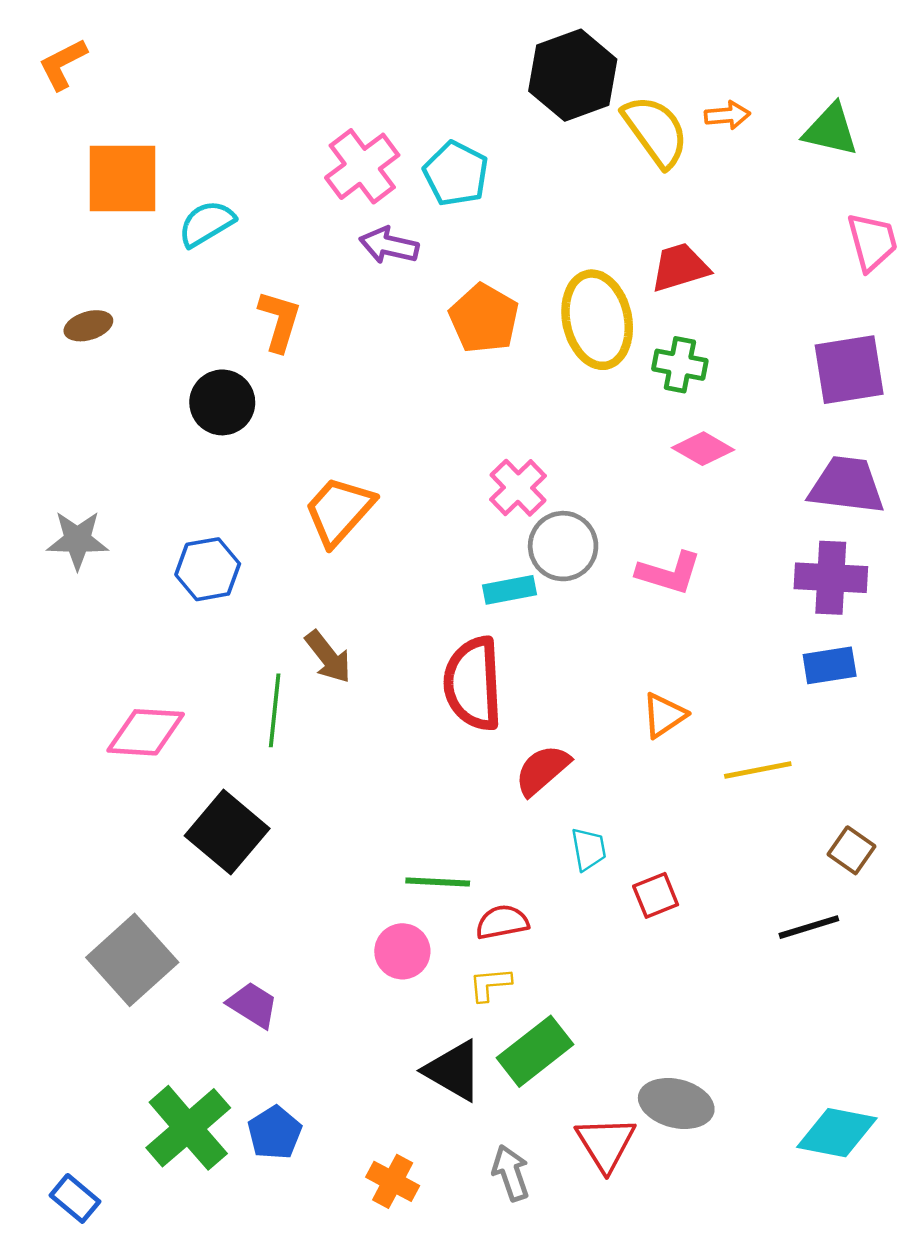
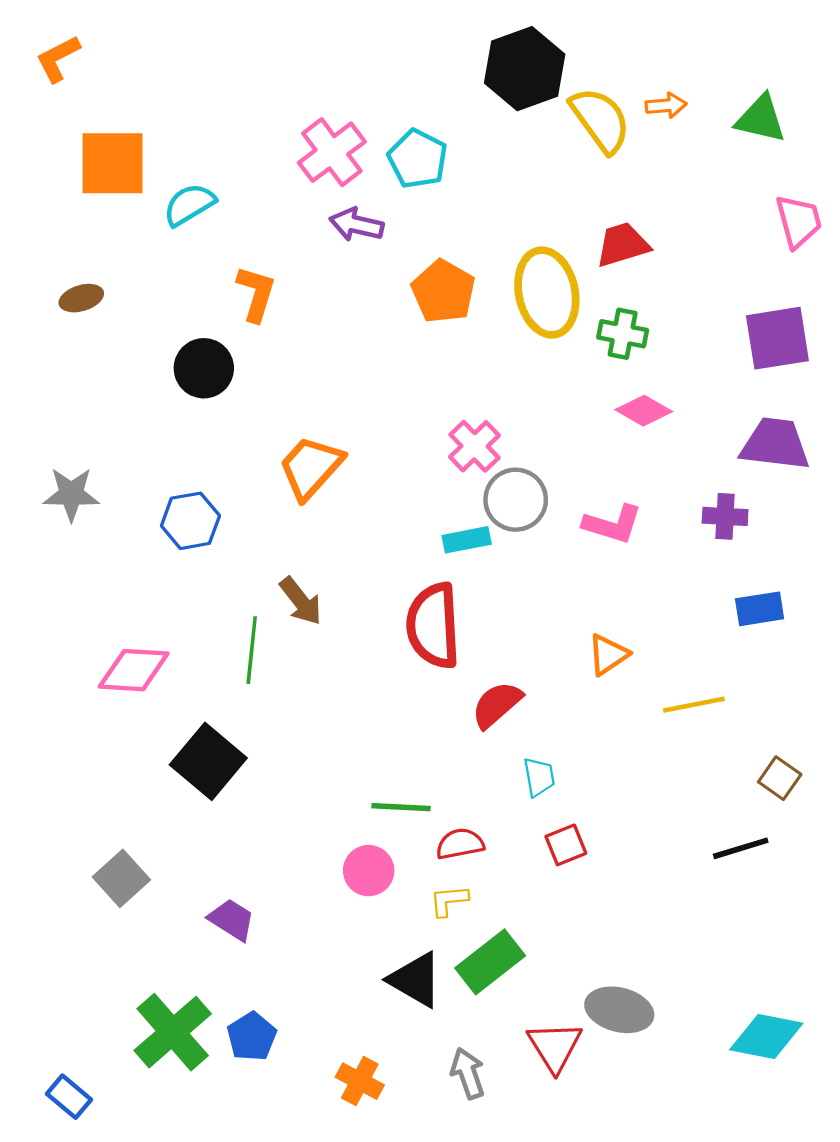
purple cross: (831, 578) -> (725, 516), moved, size x0.7
red square: (656, 895) -> (566, 845), moved
gray square: (132, 960) -> (121, 878), size x0.7

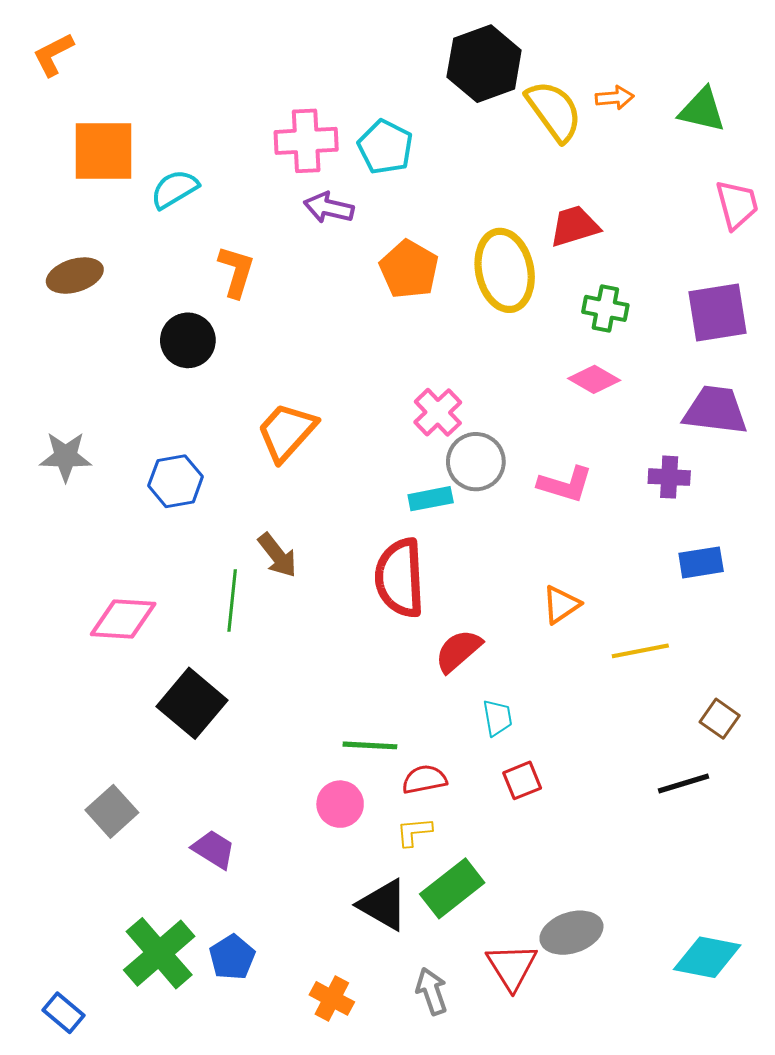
pink cross: (332, 152) -> (306, 141), turned 34
brown ellipse: (81, 298) -> (75, 276), size x1.4
green cross: (623, 334) -> (605, 308), moved
gray ellipse: (619, 1010) -> (571, 933), turned -32

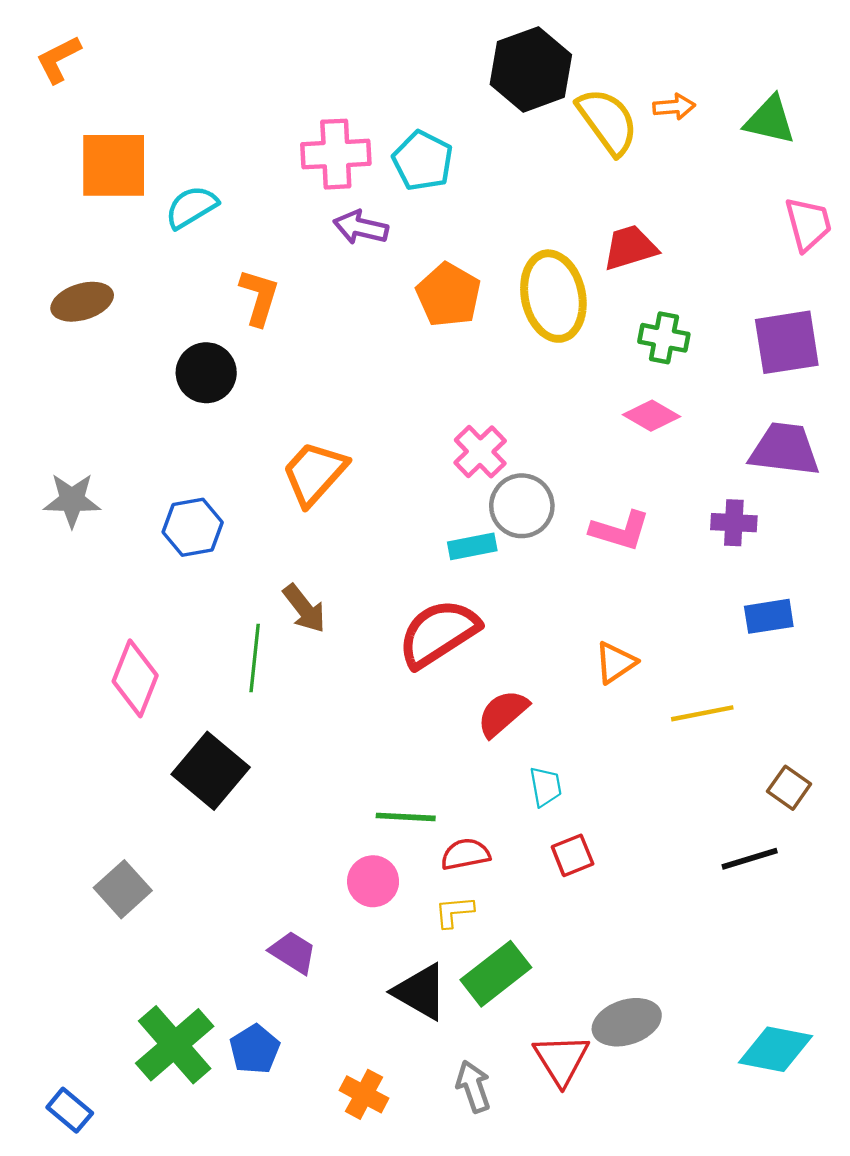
red semicircle: (400, 578) -> (438, 633), turned 60
pink diamond: (123, 619) -> (135, 678), turned -72
purple trapezoid: (214, 849) -> (293, 952), moved

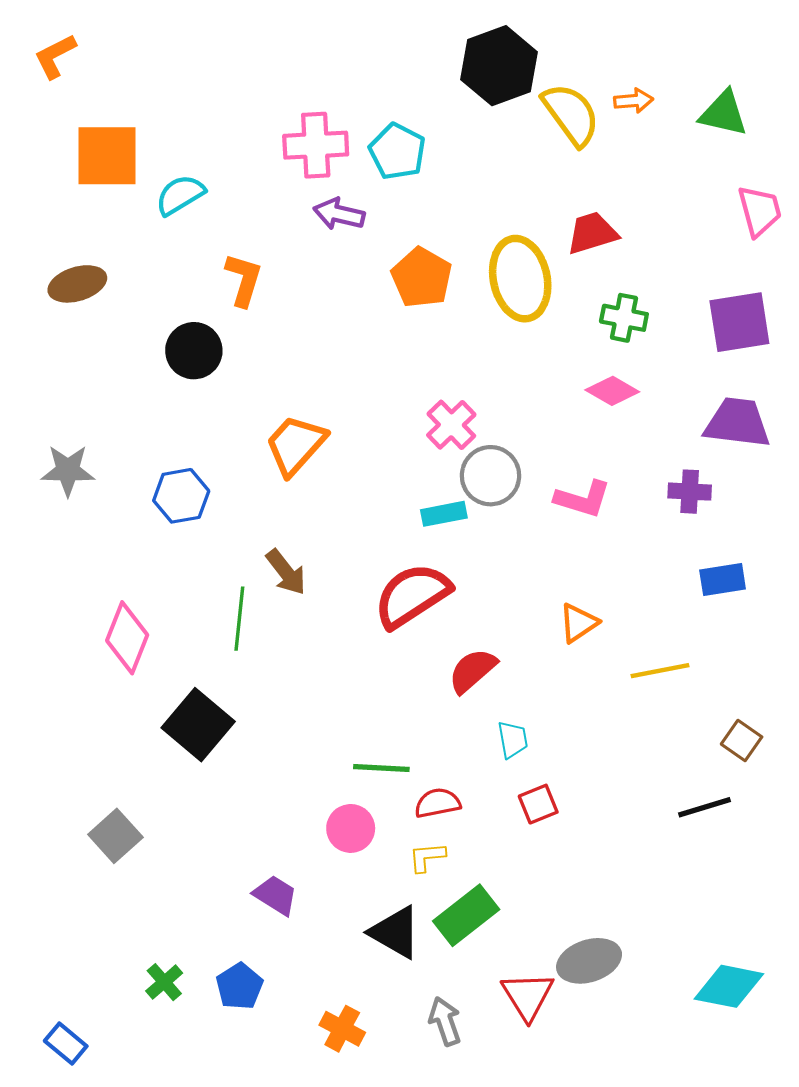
green cross: (175, 1045) -> (164, 982), size x0.5

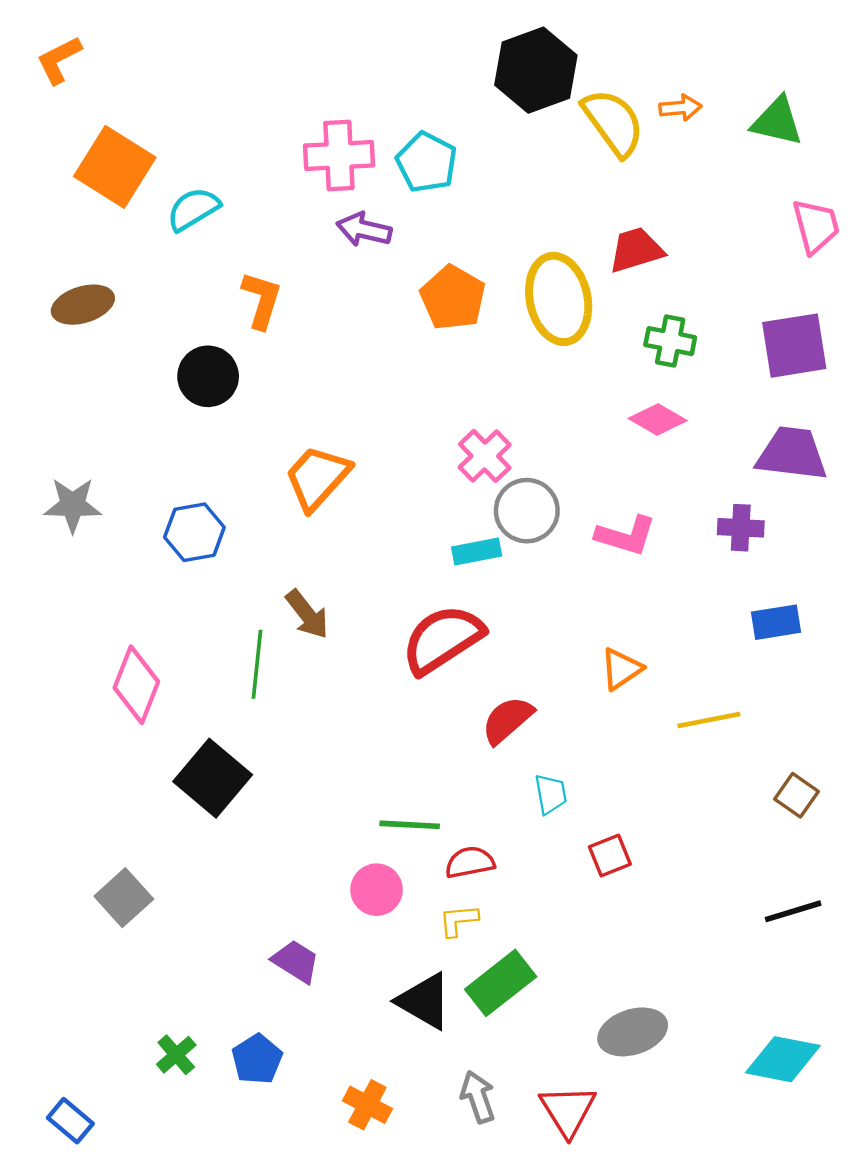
orange square: (107, 156) -> (115, 167), turned 32
red square: (538, 804) -> (610, 855), moved
black line: (705, 807) -> (793, 911), moved
red triangle: (528, 996) -> (568, 1110), moved

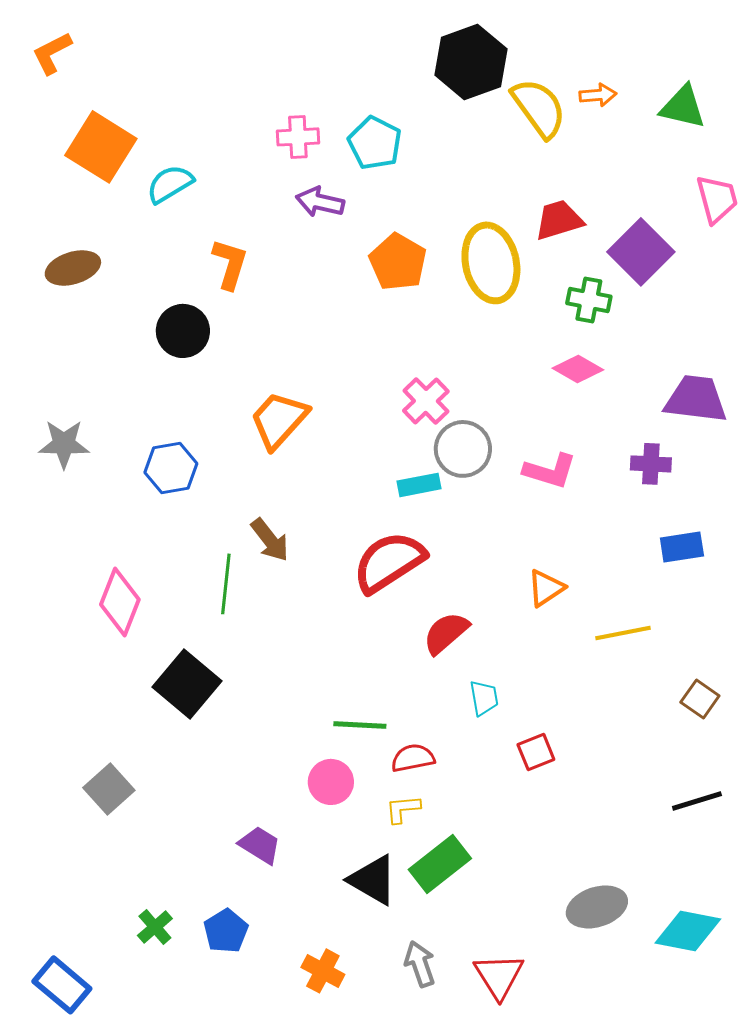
pink cross: (339, 156) -> (298, 137), size x0.7
purple square: (794, 346) -> (641, 252), moved, turned -36
gray ellipse: (633, 1032) -> (597, 907), moved
blue rectangle: (70, 1121) -> (62, 985), size x1.4

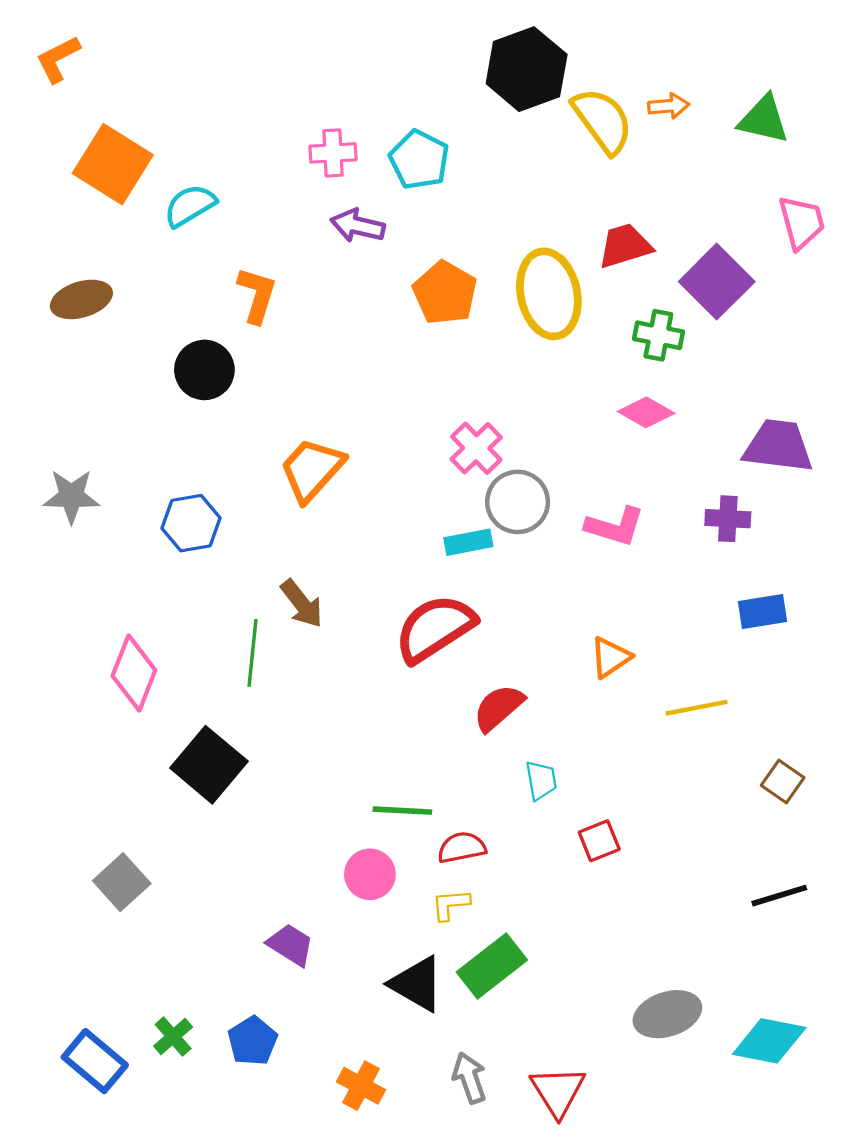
blue rectangle: (62, 985) -> (95, 1061), moved

